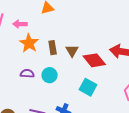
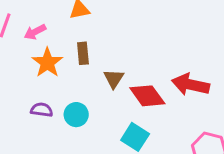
pink arrow: (20, 24) -> (35, 32), turned -32
brown rectangle: (53, 48) -> (83, 53), moved

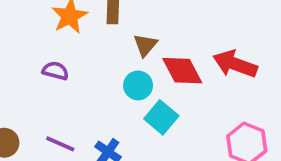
cyan circle: (76, 115) -> (138, 85), moved

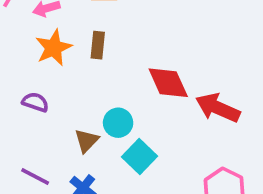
brown triangle: (145, 45) -> (87, 141), moved
red diamond: (182, 71) -> (168, 83), moved

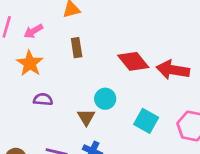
orange star: (53, 48) -> (30, 63), moved
cyan square: (139, 157) -> (146, 121), moved

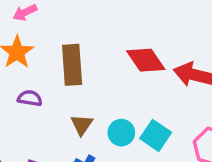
brown rectangle: (77, 48) -> (72, 65), moved, size x1.6
cyan circle: (105, 99) -> (121, 133), moved

